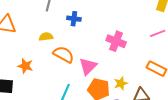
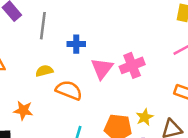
pink cross: (116, 41) -> (132, 65), turned -36
pink triangle: (88, 66) -> (102, 69), moved

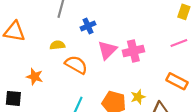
blue cross: (76, 44) -> (88, 26), turned -32

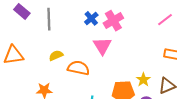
blue cross: (88, 26) -> (91, 18), moved
pink cross: (133, 51) -> (113, 21), moved

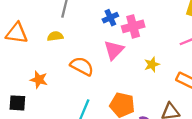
yellow semicircle: (56, 55) -> (55, 36), moved
yellow star: (143, 80) -> (152, 64), moved

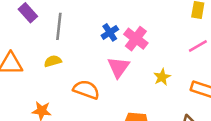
pink cross: (133, 26) -> (136, 39), turned -30

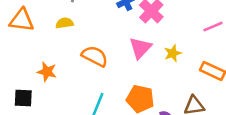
pink triangle: (119, 67) -> (140, 48), moved

